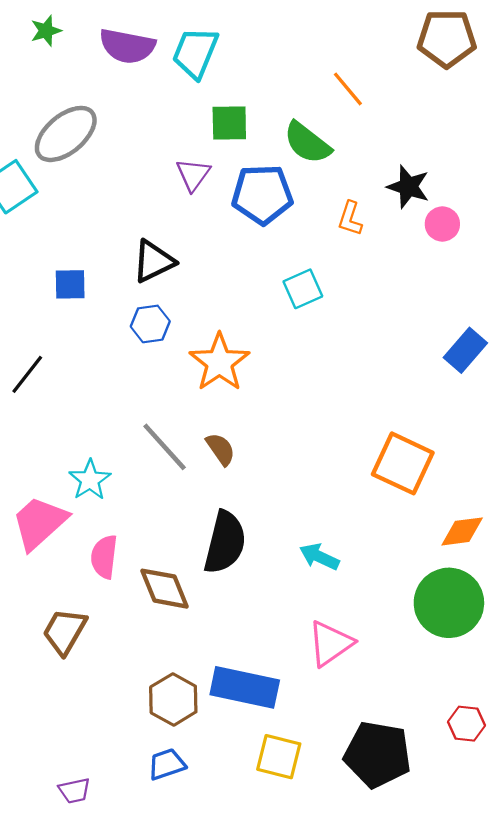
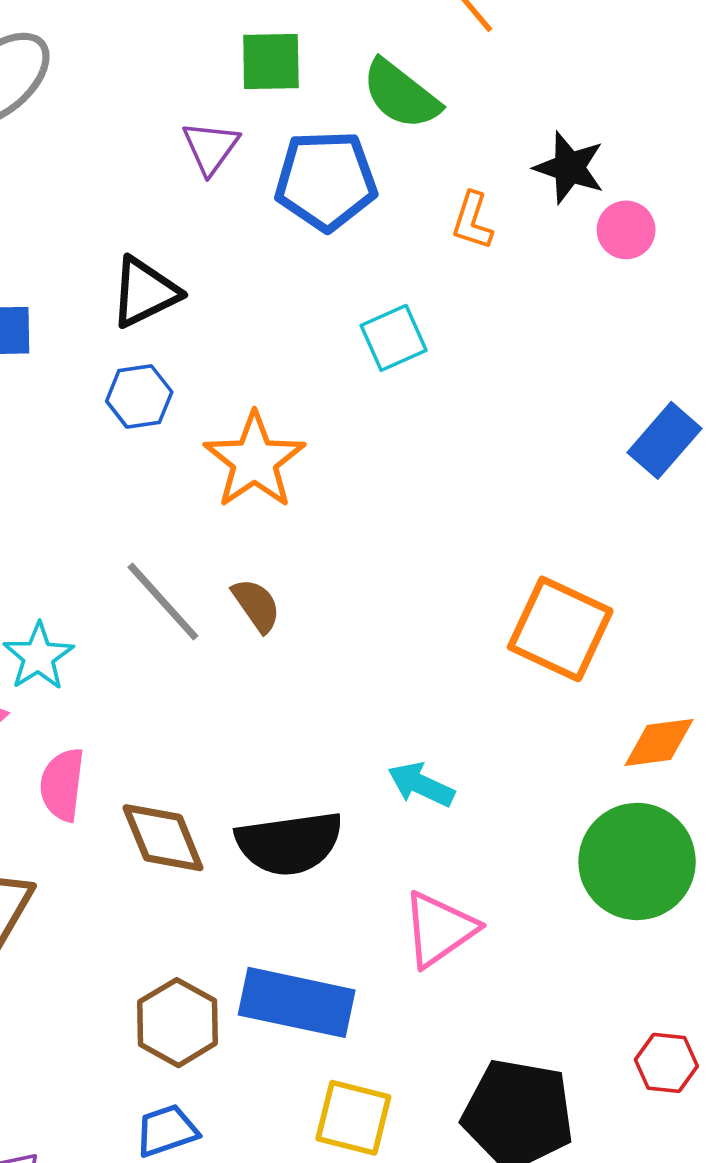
black semicircle: (225, 542) -> (289, 843), moved, turned 68

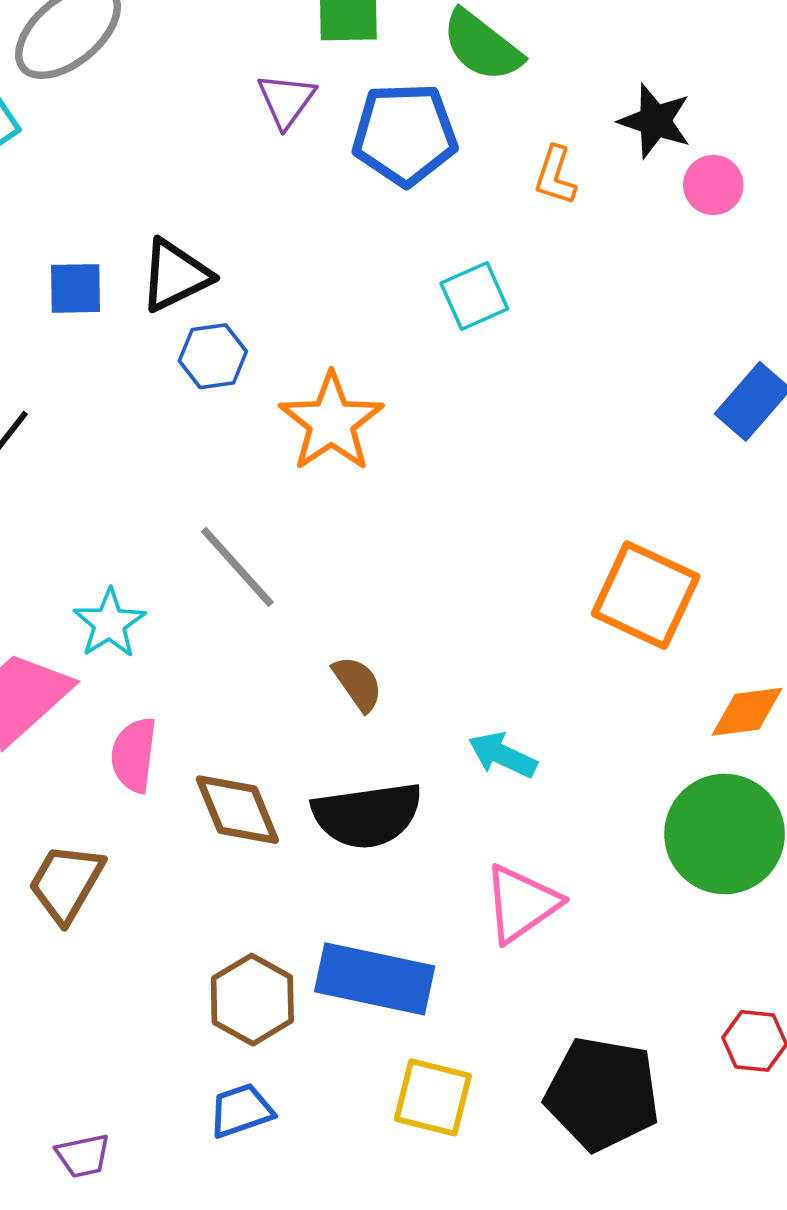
black triangle: (145, 292) -> (175, 275), moved
brown semicircle: (256, 605) -> (358, 684), moved

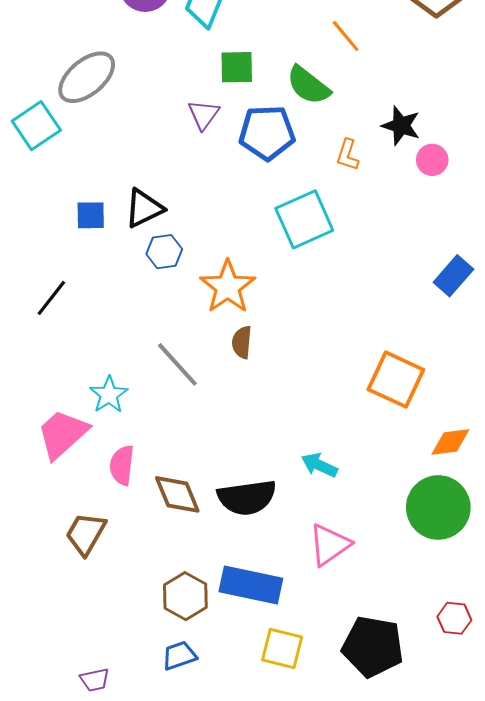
cyan square: (474, 296) -> (304, 219), size x1.6
brown semicircle: (358, 684) -> (242, 342), moved, turned -140

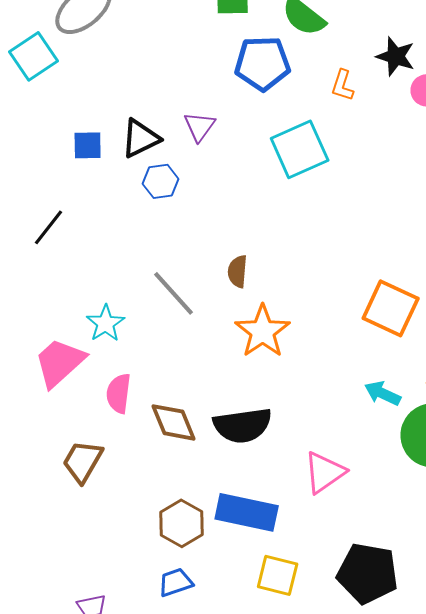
purple triangle: (204, 115) -> (200, 126), moved
orange star: (228, 287) -> (263, 331), moved
cyan arrow: (319, 465) -> (383, 393), moved

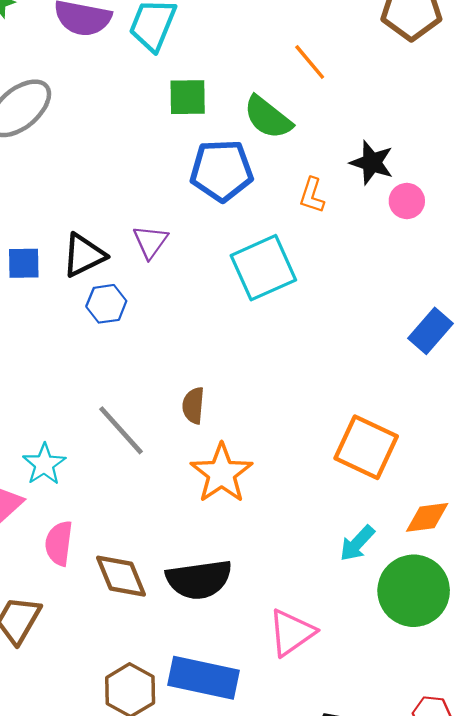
cyan arrow: (383, 393) -> (357, 543), turned -72

